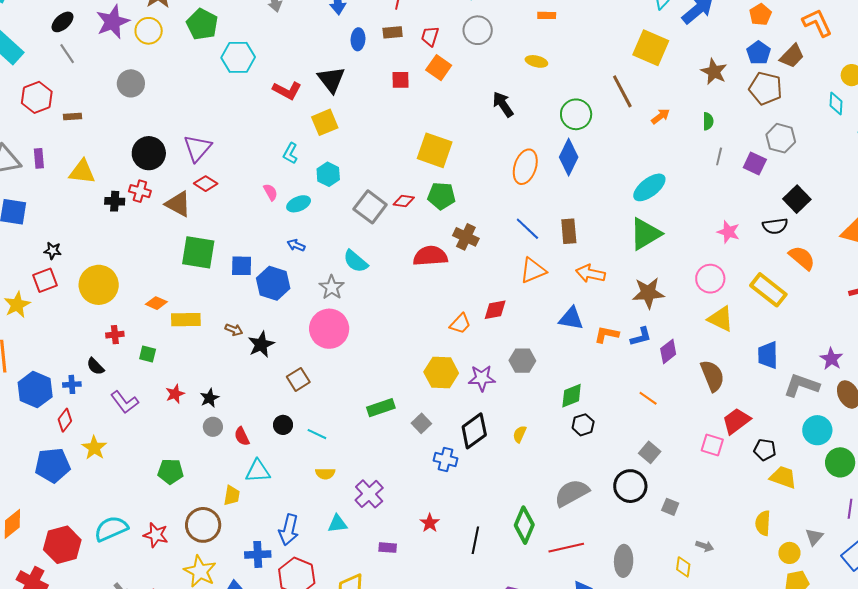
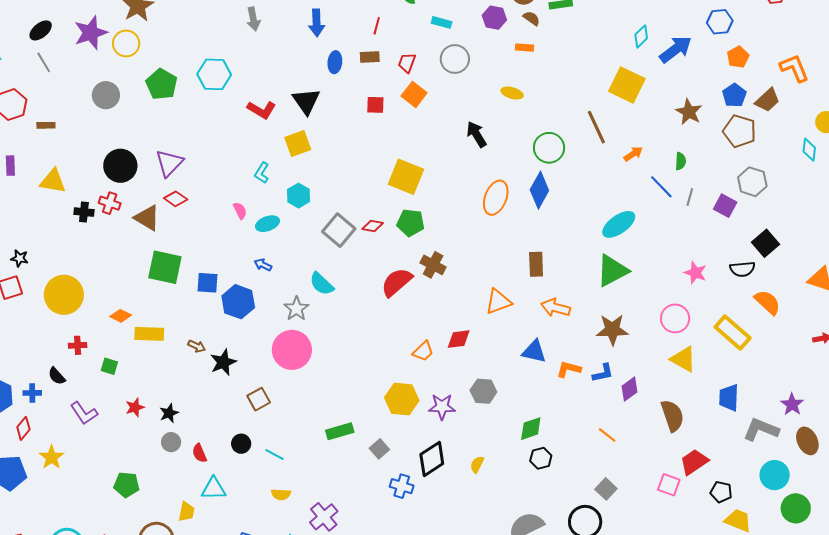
green pentagon: (202, 24) -> (162, 84), moved
blue line: (527, 229) -> (661, 187), moved
red semicircle: (430, 256) -> (397, 282), turned -40

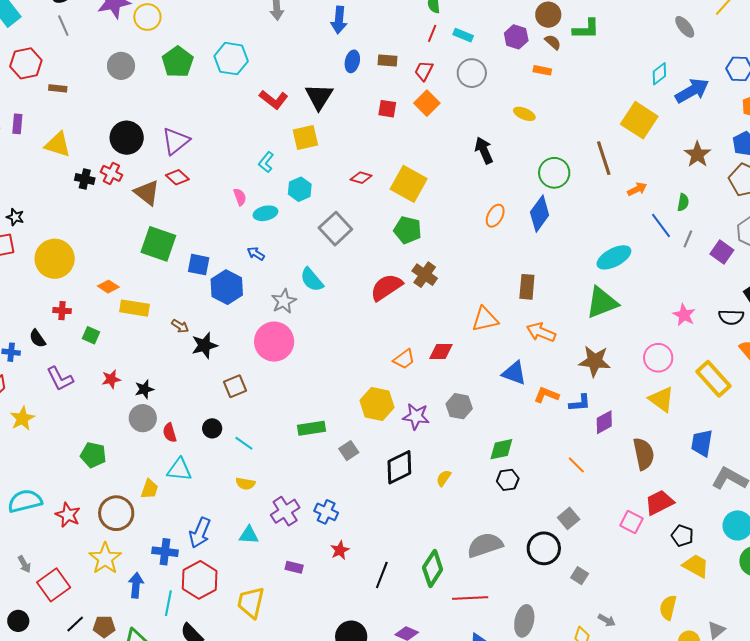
red line: (377, 26) -> (432, 33), moved
orange ellipse: (496, 198) -> (495, 216), size x0.7
red diamond: (373, 226) -> (361, 178), moved
gray circle: (171, 442) -> (143, 418), size x1.4
blue cross: (402, 486) -> (326, 512), moved

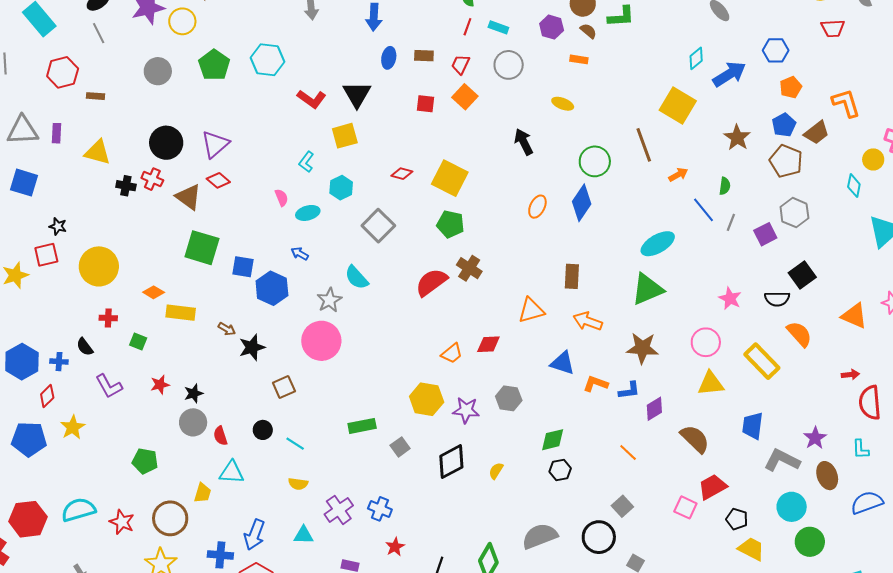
purple square: (722, 252) -> (765, 234), turned 30
yellow triangle: (662, 399) -> (711, 384), turned -40
brown semicircle: (644, 454) -> (695, 439), turned -32

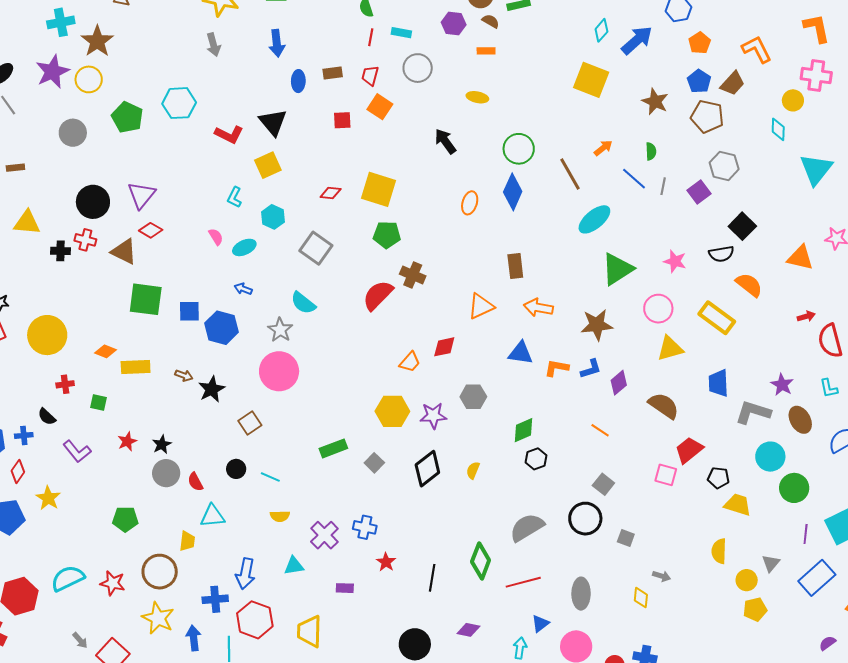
brown line: (644, 145) -> (570, 174), moved
green triangle: (647, 289) -> (617, 269), moved

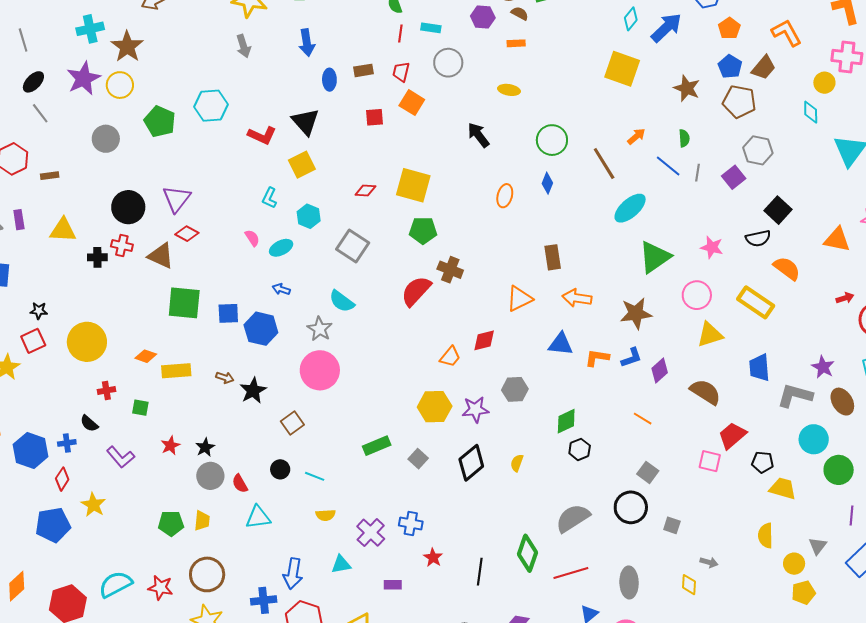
blue diamond: (513, 192) -> (547, 183), size x0.6
yellow trapezoid: (187, 541) -> (202, 521), moved

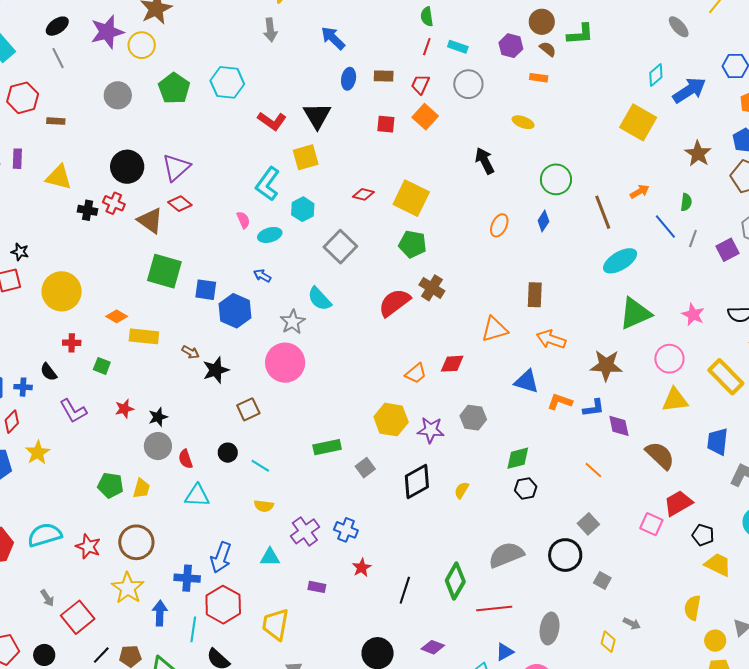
blue arrow: (307, 43) -> (333, 38), turned 132
cyan L-shape: (269, 198) -> (268, 184), size x1.6
purple diamond: (660, 371) -> (619, 426), turned -70

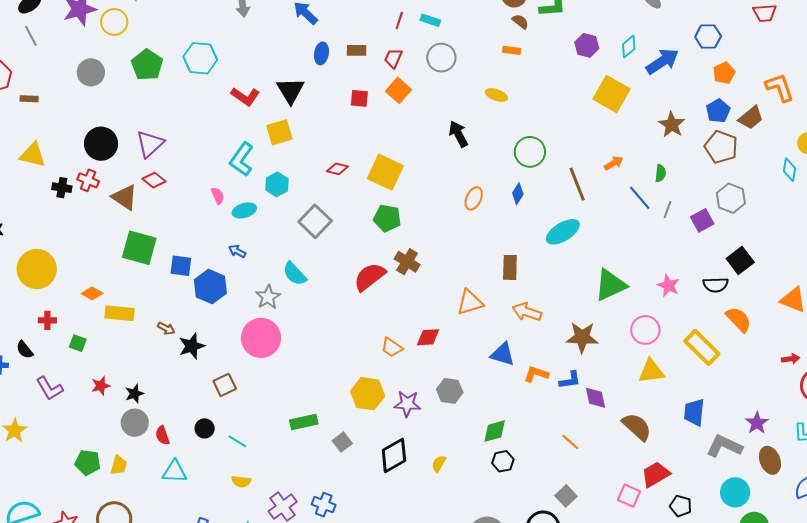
purple hexagon: (511, 46) -> (587, 45), moved
cyan ellipse: (620, 261) -> (563, 232), moved
orange trapezoid: (416, 373) -> (392, 347), turned 75

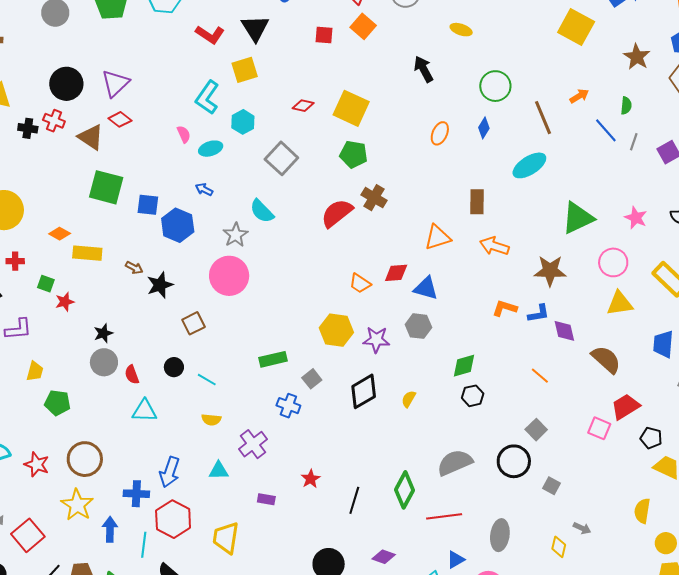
blue triangle: (503, 354) -> (426, 288), moved
red star: (101, 386) -> (65, 302), moved
purple L-shape: (50, 388) -> (18, 329), turned -64
yellow trapezoid: (119, 465) -> (35, 371), moved
blue cross: (324, 505) -> (288, 406), moved

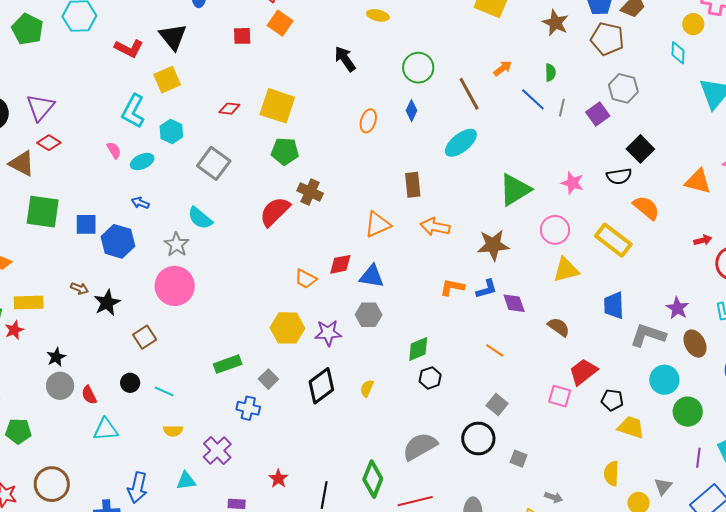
yellow rectangle: (87, 253) -> (29, 302), moved
brown semicircle: (606, 359) -> (559, 327), size x0.7

